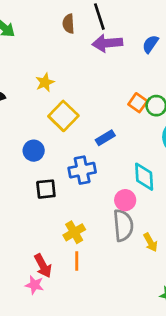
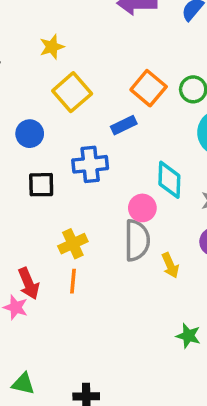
orange square: (138, 103) -> (149, 88), moved, size x1.4

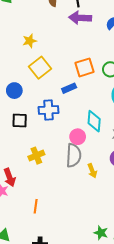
orange square: (149, 88) -> (84, 67), turned 30
orange line: (73, 281) -> (36, 206), moved
green star: (188, 336) -> (101, 233), moved

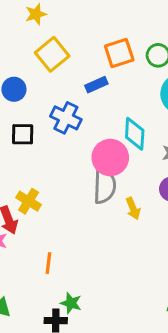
blue cross: (49, 110) -> (66, 118), turned 30
pink circle: (78, 137) -> (110, 158), size x1.5
yellow cross: (36, 156) -> (29, 201), moved, turned -35
green star: (101, 233) -> (71, 303), moved

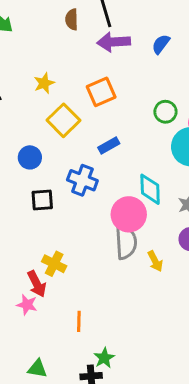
orange square: (119, 53) -> (101, 92), moved
green star: (71, 303) -> (104, 358), turned 30

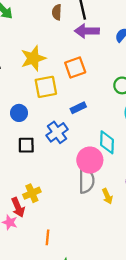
yellow star: (44, 83) -> (33, 58), size x1.6
yellow square: (64, 120) -> (46, 87), turned 30
blue cross: (82, 180) -> (57, 132), turned 30
yellow cross: (54, 264) -> (32, 193), turned 36

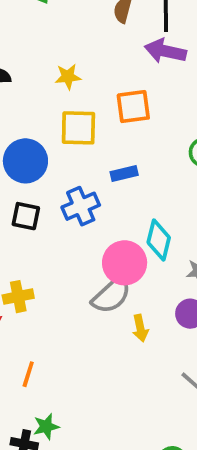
yellow star: (33, 58) -> (68, 77), size x0.6
blue circle: (19, 113) -> (25, 161), size x1.5
gray semicircle: (86, 180) -> (112, 295), turned 35

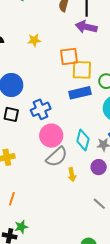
yellow square: (78, 128) -> (82, 70), moved
blue rectangle: (124, 173) -> (80, 93), moved, size x1.5
cyan diamond: (159, 240) -> (83, 140), moved
pink circle: (125, 263) -> (51, 136), moved

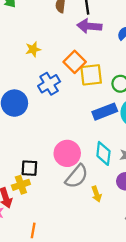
orange square: (69, 56) -> (75, 62), turned -30
blue rectangle: (80, 93) -> (105, 112), moved
blue cross: (41, 109) -> (49, 84), moved
black square: (11, 114) -> (29, 168), moved

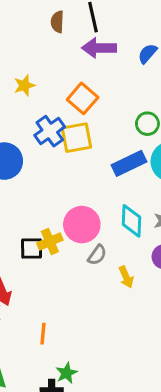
yellow square: (91, 75) -> (76, 138), moved
gray semicircle: (77, 176) -> (97, 255), size x0.6
yellow cross: (21, 185) -> (50, 241), moved

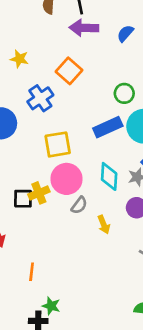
yellow star: (24, 85) -> (19, 59), turned 30
yellow square: (76, 138) -> (58, 144), moved
green star: (67, 373) -> (51, 306), turned -30

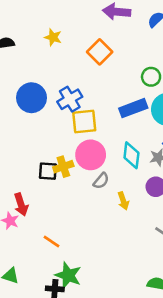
blue cross: (40, 98) -> (70, 99), moved
orange line: (32, 272) -> (52, 242), turned -66
green star: (51, 306) -> (68, 275), size x1.5

